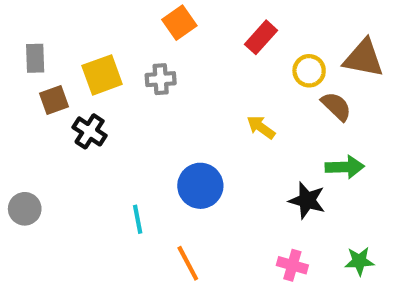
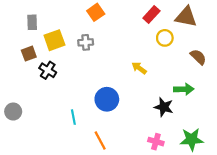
red rectangle: (261, 37) -> (151, 14), moved
gray rectangle: (35, 58) -> (32, 22), moved
brown triangle: (363, 58) -> (186, 17), moved
brown semicircle: (336, 106) -> (198, 57), moved
green star: (359, 261) -> (192, 139), size x1.5

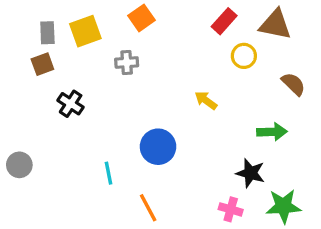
yellow square: (54, 40) -> (85, 31), moved
brown square: (29, 54) -> (42, 64), moved
black star: (164, 107) -> (250, 173), moved

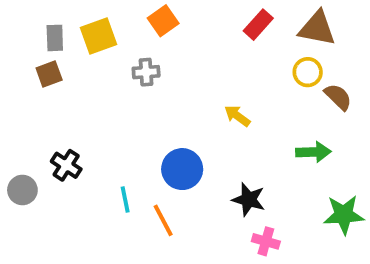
yellow circle: (244, 56) -> (308, 72), moved
black cross: (71, 104) -> (66, 165), moved
black star: (250, 173) -> (249, 199), moved
green star: (283, 206) -> (344, 215), moved
orange line: (148, 208) -> (163, 220), moved

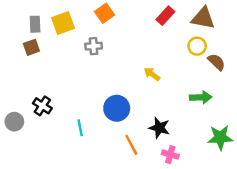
orange line: (163, 220) -> (131, 145), moved

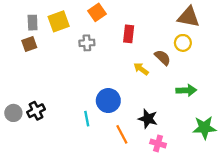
red rectangle: (165, 16) -> (129, 34), moved, turned -36
brown semicircle: (217, 62) -> (163, 58), moved
black cross: (42, 106) -> (36, 111), moved, turned 30
cyan line: (80, 128) -> (87, 119), moved

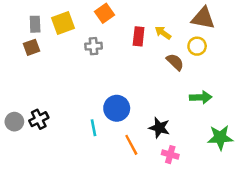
yellow arrow: (141, 69) -> (163, 33), moved

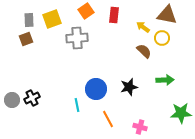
yellow arrow: (163, 33) -> (143, 27), moved
red rectangle: (139, 36) -> (114, 15), moved
gray cross: (94, 46) -> (77, 38), size x1.5
black star: (159, 128) -> (129, 87), moved, turned -30

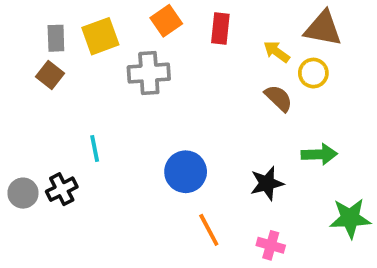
brown square: (26, 39) -> (50, 75), turned -32
black star: (129, 87) -> (267, 183), moved
cyan line: (77, 105) -> (95, 149), moved

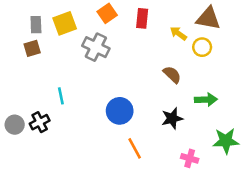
gray cross: (149, 73) -> (96, 47), turned 30
brown square: (50, 75) -> (32, 48), turned 35
brown semicircle: (279, 98) -> (172, 75), moved
pink cross: (271, 245) -> (190, 158), moved

